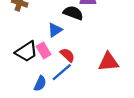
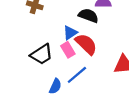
pink rectangle: (44, 50) -> (68, 50), moved
red semicircle: (67, 55) -> (86, 44), moved, size x1.5

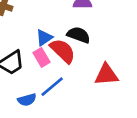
black semicircle: (88, 16) -> (79, 35), moved
blue semicircle: (55, 86) -> (27, 100), turned 49

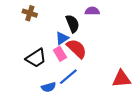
black semicircle: (79, 35) -> (72, 24), moved, turned 48
red triangle: (106, 75) -> (121, 79), moved

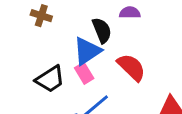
blue triangle: (62, 38) -> (87, 51), size x1.5
red semicircle: (77, 49) -> (131, 67), moved

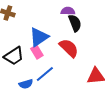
black semicircle: (102, 30) -> (75, 23), moved

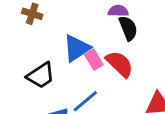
pink rectangle: (37, 52) -> (94, 60), moved

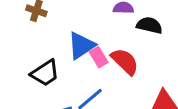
black semicircle: (128, 28) -> (149, 25), moved, turned -55

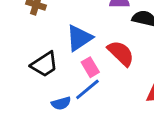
pink rectangle: (99, 57) -> (90, 67), moved

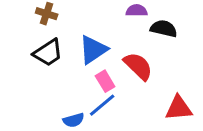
black trapezoid: (44, 64) -> (48, 53), moved

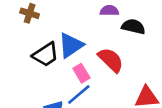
black trapezoid: (48, 53) -> (46, 55), moved

